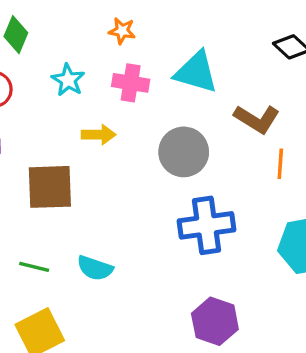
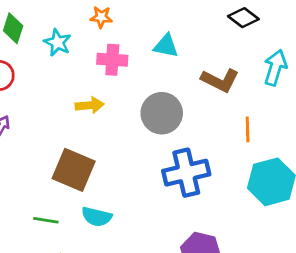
cyan triangle: (196, 72) -> (166, 46), size x0.7
cyan star: (68, 80) -> (58, 43), moved
orange line: (280, 164) -> (248, 129), moved
brown square: (50, 187) -> (74, 170), moved, turned 30

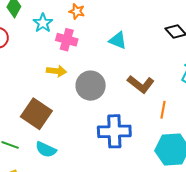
pink cross: (112, 60) -> (67, 40), moved
brown L-shape: (220, 80) -> (141, 84), moved
gray circle: (162, 113) -> (91, 86), moved

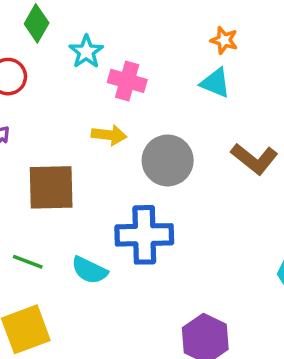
orange star: (77, 11) -> (224, 40), moved
brown square: (36, 114) -> (51, 187), moved, turned -36
blue cross: (114, 131) -> (144, 235), moved

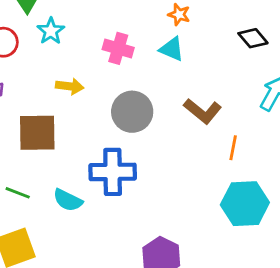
cyan star: (86, 52) -> (51, 31), moved
pink cross: (127, 81) -> (118, 48), moved
yellow arrow: (109, 135) -> (70, 86), moved

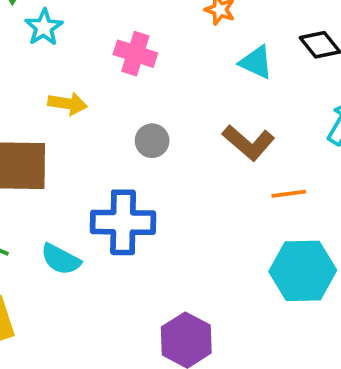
cyan triangle: (172, 49) -> (256, 62), moved
gray circle: (132, 112) -> (152, 141), size x0.6
orange line: (233, 148) -> (289, 194), turned 70

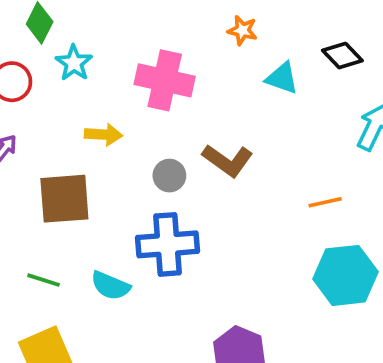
pink cross: (135, 54) -> (165, 80), size x1.4
gray circle: (152, 141) -> (169, 176), moved
brown L-shape: (248, 143) -> (228, 160), moved

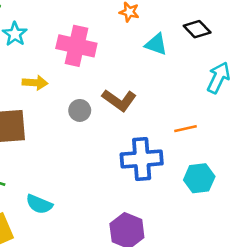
blue cross: (168, 244) -> (142, 159), moved
cyan hexagon: (346, 275) -> (199, 178), size x0.7
cyan semicircle: (110, 286) -> (39, 204), moved

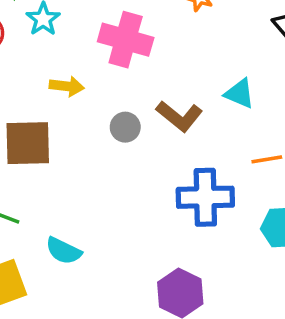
cyan triangle: (156, 44) -> (240, 94), moved

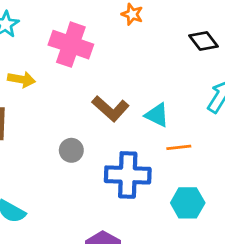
cyan triangle: (240, 94) -> (157, 115), moved
gray circle: (125, 127) -> (71, 150), moved

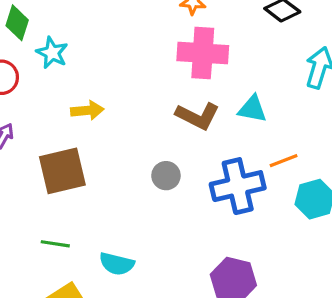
pink cross: (71, 45) -> (203, 53), moved
orange line: (179, 147) -> (284, 161), moved

